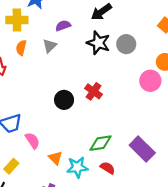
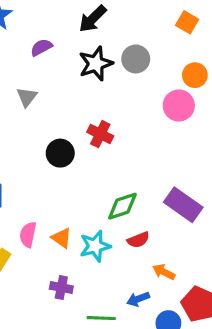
black star: (98, 43) -> (96, 64), turned -30
gray triangle: (50, 46) -> (27, 97), moved
pink semicircle: (32, 141) -> (28, 235), moved, turned -126
red semicircle: (108, 168) -> (138, 240), turned 136

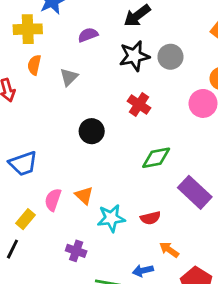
red cross: (100, 134) -> (139, 105), moved
green diamond: (122, 206) -> (156, 158), moved
orange triangle: (62, 238) -> (84, 195), moved

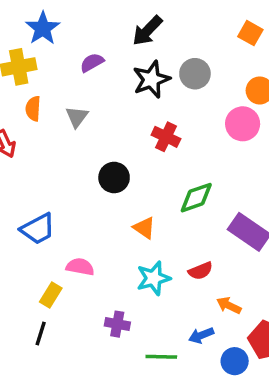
orange triangle: (84, 195) -> (144, 228), moved
pink semicircle: (53, 200) -> (80, 267), turned 90

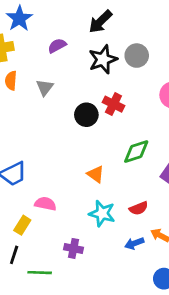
black circle: (114, 177) -> (86, 115), moved
cyan star: (153, 278) -> (102, 213), turned 30
blue arrow: (201, 335) -> (134, 243), moved
green line: (161, 357) -> (40, 273), moved

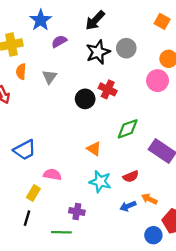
blue star: (19, 18) -> (41, 20), moved
green line: (40, 273) -> (61, 232), moved

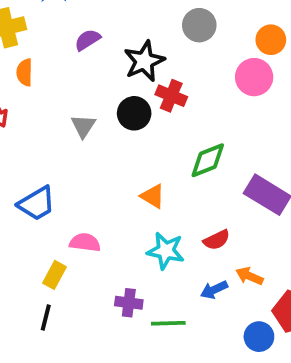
purple semicircle: (59, 41) -> (87, 40), moved
black star: (98, 52) -> (144, 61), moved
gray triangle: (50, 77) -> (83, 126), moved
green line: (61, 232) -> (168, 323), moved

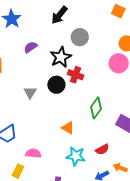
gray circle: (199, 25) -> (80, 37), moved
green diamond: (208, 160) -> (96, 108), turned -30

